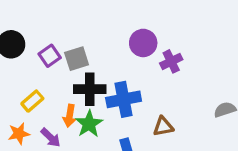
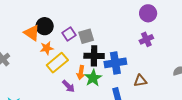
purple circle: (143, 43) -> (148, 13), moved
yellow rectangle: (32, 101) -> (57, 63), size x1.5
orange star: (19, 133) -> (47, 48), moved

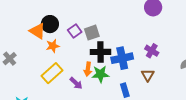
purple cross: (146, 39) -> (152, 51), moved, turned -32
yellow rectangle: (57, 63) -> (52, 73), moved
green star: (93, 78) -> (100, 74), turned 30
brown triangle: (140, 81) -> (148, 75), turned -48

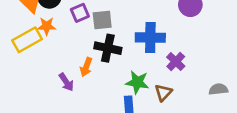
blue cross: (122, 58) -> (150, 38), moved
yellow rectangle: (52, 73) -> (27, 40), moved
green star: (100, 74) -> (137, 82), moved

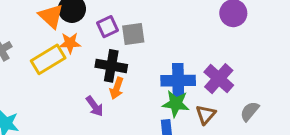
blue cross: (150, 38) -> (178, 81), moved
black cross: (108, 48) -> (111, 66), moved
purple cross: (176, 62) -> (219, 79), size x1.4
gray semicircle: (218, 89) -> (250, 111), moved, turned -42

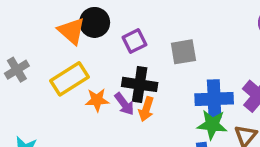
gray square: (133, 34) -> (183, 52), moved
orange star: (70, 43) -> (97, 100), moved
purple arrow: (95, 106) -> (124, 104), moved

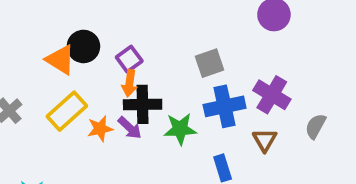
gray square: (183, 52) -> (210, 63), moved
orange arrow: (146, 109) -> (129, 83), moved
green star: (212, 125) -> (180, 129), moved

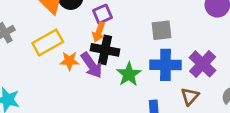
purple arrow: (130, 128) -> (92, 65), size x1.4
green star: (180, 129) -> (129, 74), turned 30

